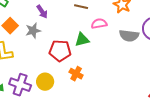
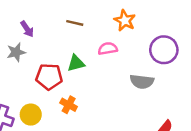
pink semicircle: (99, 24) -> (108, 49), moved
gray semicircle: (129, 36) -> (142, 82), moved

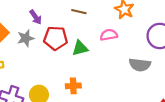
red pentagon: (49, 77) -> (56, 38), moved
orange cross: (69, 105) -> (73, 86), turned -32

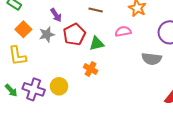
red pentagon: (56, 38) -> (74, 34), turned -30
orange cross: (73, 86) -> (91, 69), moved, turned 32

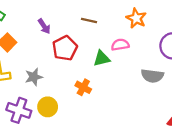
gray star: (47, 34) -> (34, 77), moved
green triangle: (97, 44) -> (102, 59), moved

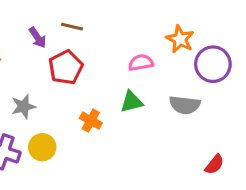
orange star: (136, 18) -> (180, 39), moved
brown line: (89, 21) -> (72, 27), moved
green triangle: (102, 59) -> (131, 102), moved

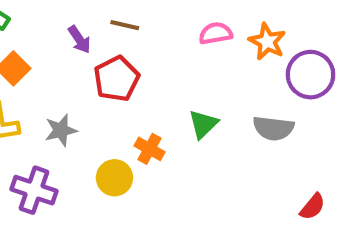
pink semicircle: (141, 63) -> (216, 33), moved
green triangle: (131, 102) -> (203, 124), turned -30
yellow circle: (42, 147) -> (114, 178), moved

